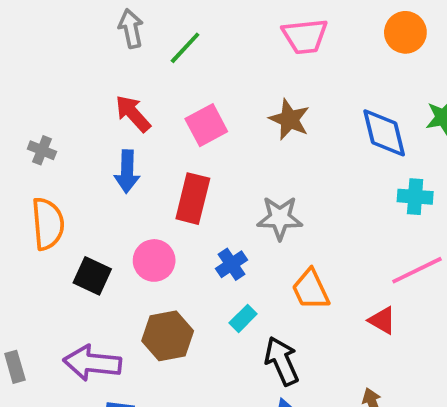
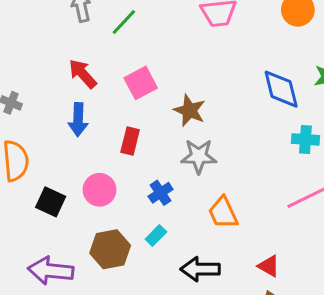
brown star: (289, 119) -> (190, 110), moved
red rectangle: (193, 199) -> (130, 141), size x0.7
cyan rectangle: (243, 318) -> (156, 236), moved
red triangle: (382, 320) -> (269, 266), moved
black arrow: (282, 361) -> (200, 269), turned -66

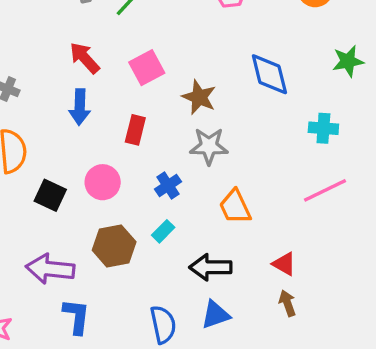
blue diamond: (281, 89) -> (269, 74), moved

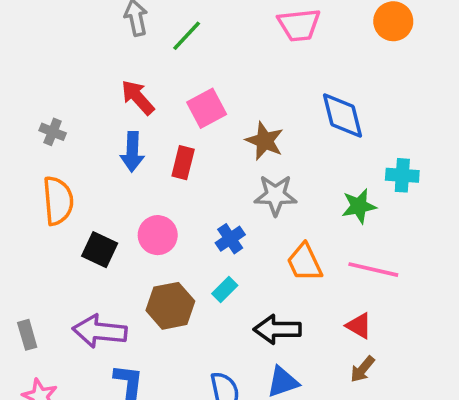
green star: (348, 61) -> (359, 206), moved
red rectangle: (135, 130) -> (183, 163), moved
pink line: (325, 190) -> (373, 270), moved, turned 39
brown arrow: (287, 303) -> (362, 369), turned -120

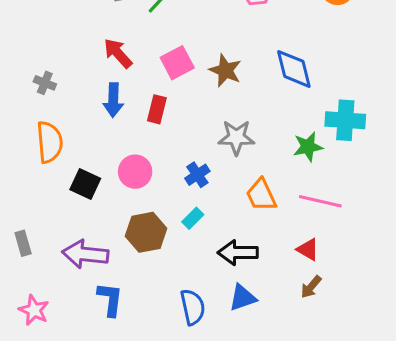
brown star: (265, 141) -> (225, 70), moved
cyan cross: (402, 175) -> (345, 120), size x1.4
gray rectangle: (27, 335) -> (23, 243), moved

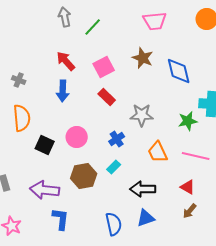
brown star: (225, 70) -> (143, 58), moved
red rectangle: (157, 109) -> (107, 97), moved, turned -60

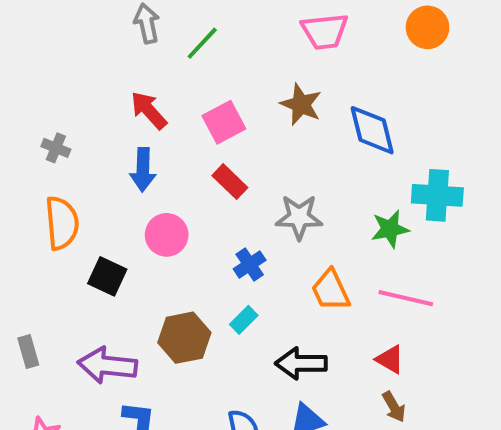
pink circle: (77, 137) -> (167, 235), moved
brown arrow: (190, 211) -> (394, 407), turned -70

